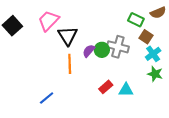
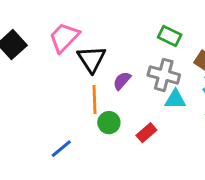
green rectangle: (136, 20) -> (170, 36), moved
green circle: (102, 50) -> (109, 123), moved
cyan triangle: (126, 90) -> (175, 99), moved

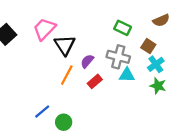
orange line: (94, 99) -> (67, 75), turned 30
green circle: (109, 123) -> (64, 122), moved
red rectangle: (146, 133) -> (95, 81), moved

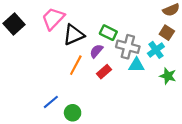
green rectangle: (123, 28) -> (108, 33), moved
black triangle: (65, 45) -> (74, 35), turned 40
brown square: (148, 46) -> (167, 33), moved
cyan cross: (156, 64) -> (156, 50), moved

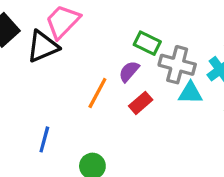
black triangle: (74, 35) -> (43, 46), moved
blue line: (51, 102) -> (44, 139), moved, turned -35

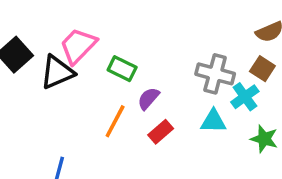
green rectangle: (147, 43) -> (122, 69), moved
gray cross: (177, 65) -> (215, 74), moved

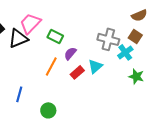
cyan triangle: (213, 121) -> (95, 66), moved, turned -42

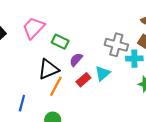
black triangle: (18, 38) -> (48, 69), moved
cyan cross: (125, 52) -> (134, 59), turned 35
orange line: (51, 66) -> (56, 86), moved

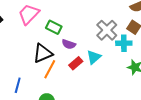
gray cross: (116, 45) -> (107, 30), turned 30
purple semicircle: (76, 60) -> (69, 44), turned -112

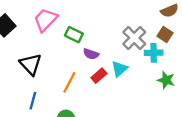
black triangle: (43, 53) -> (31, 64), moved, turned -50

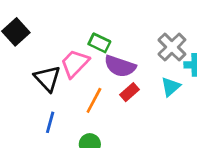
pink trapezoid: (45, 20) -> (75, 63), moved
purple semicircle: (91, 54) -> (120, 66), size x1.6
cyan triangle: (119, 69) -> (171, 87), moved

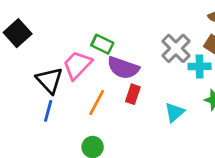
cyan triangle: (171, 87) -> (175, 112), moved
red rectangle: (130, 92) -> (133, 94), turned -30
blue line: (50, 122) -> (48, 111), moved

